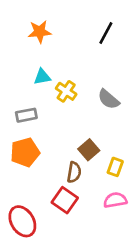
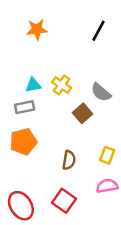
cyan triangle: (42, 77) -> (33, 85), moved
brown square: (89, 150) -> (82, 113), moved
red square: (65, 200) -> (64, 201), moved

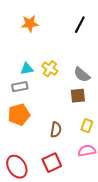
brown square: (82, 113) -> (78, 96), moved, turned 35
red square: (64, 201) -> (52, 163), turned 30

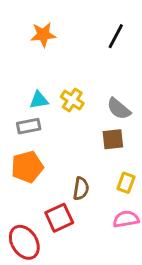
red square: (52, 163) -> (59, 218), moved

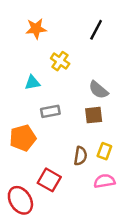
yellow cross: (72, 100) -> (60, 61), moved
gray rectangle: (29, 126) -> (50, 111), moved
brown semicircle: (81, 189) -> (80, 156), moved
red square: (59, 218) -> (49, 180), turned -35

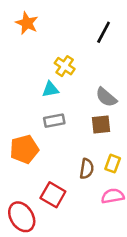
orange star: (36, 29) -> (27, 23), moved, turned 30
cyan triangle: (32, 83) -> (50, 89), moved

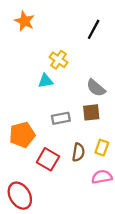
gray rectangle: (54, 121) -> (61, 118), moved
red square: (53, 195) -> (48, 159), moved

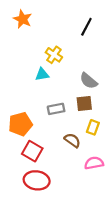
yellow rectangle: (102, 148) -> (93, 127), moved
brown semicircle: (78, 152) -> (72, 140), turned -63
red square: (48, 159) -> (32, 151), moved
red ellipse: (20, 196) -> (37, 180), moved, turned -50

